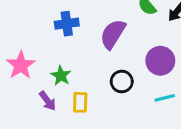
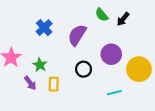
blue cross: (67, 24) -> (44, 28), turned -35
cyan line: (165, 98) -> (114, 93), moved

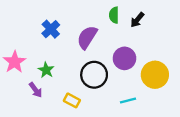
green semicircle: (102, 15) -> (114, 15), turned 40
black circle: (84, 69) -> (94, 75), size x1.5
yellow rectangle: (54, 84) -> (72, 100), moved, turned -64

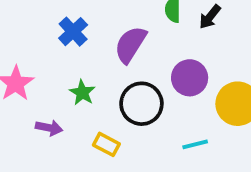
green star: (46, 70) -> (82, 93), moved
purple arrow: (36, 90) -> (49, 128), turned -42

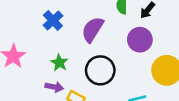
purple circle: (190, 78) -> (140, 40), moved
purple arrow: (49, 128) -> (54, 87), moved

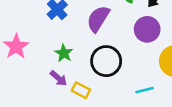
purple arrow: (54, 87) -> (58, 78), turned 30

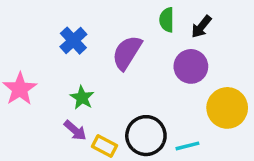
black circle: (106, 61) -> (146, 136), moved

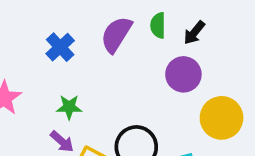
purple semicircle: (127, 53) -> (116, 34), moved
green star: (82, 98) -> (69, 107), turned -30

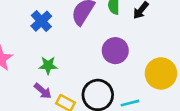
purple circle: (183, 74) -> (115, 51), moved

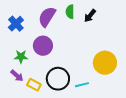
purple circle: (115, 51) -> (43, 46), moved

